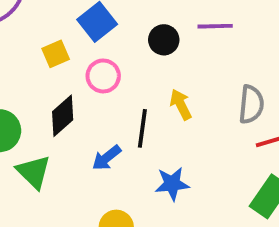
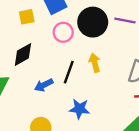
black circle: (164, 40) -> (93, 22), size x1.6
pink circle: (103, 76) -> (63, 32), moved

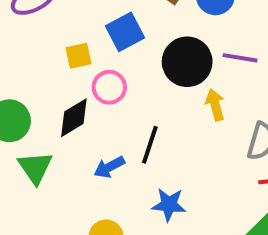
pink circle: (63, 32) -> (109, 87), moved
yellow arrow: (95, 63) -> (215, 105), moved

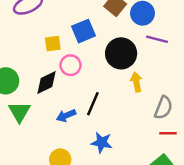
purple line: (240, 58) -> (157, 39), moved

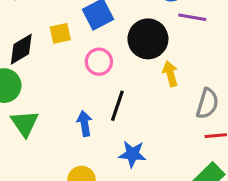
pink circle: (71, 65) -> (99, 62), moved
black diamond: (46, 82) -> (21, 49), moved
blue arrow: (66, 116) -> (84, 123), turned 108

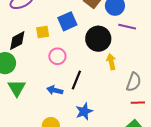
pink circle: (99, 62) -> (57, 56), moved
blue arrow: (84, 123) -> (55, 90), turned -70
blue star: (132, 154) -> (84, 111), turned -30

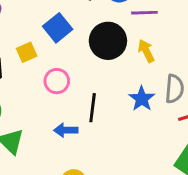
yellow arrow: (111, 62) -> (146, 51), moved
blue star: (84, 111) -> (142, 99), moved

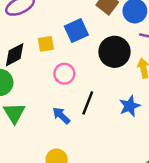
blue arrow: (66, 130) -> (61, 116), turned 30

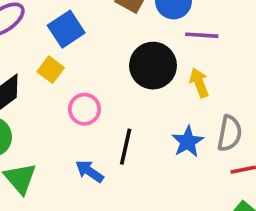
blue square: (76, 31) -> (66, 29), moved
yellow square: (46, 44) -> (51, 70), turned -35

